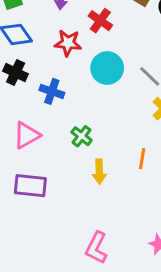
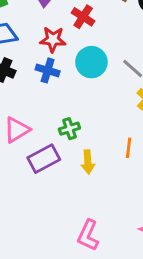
blue cross: (52, 91) -> (48, 70), moved
green cross: (82, 136) -> (69, 129), turned 36
purple rectangle: (30, 186) -> (44, 159), moved, turned -32

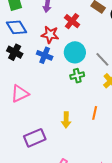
green cross: (69, 129) -> (77, 76), moved
purple rectangle: (44, 159) -> (35, 138), moved

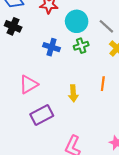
blue cross: (45, 55) -> (51, 47), moved
pink triangle: (20, 94) -> (29, 84), moved

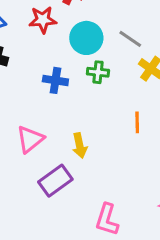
green cross: (81, 46) -> (98, 72), turned 32
yellow arrow: (73, 93) -> (80, 146), moved

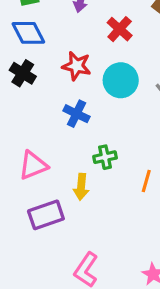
red star: (43, 20) -> (77, 66), moved
green cross: (98, 72) -> (105, 157), moved, turned -35

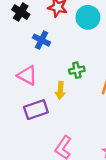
blue cross: (76, 114) -> (42, 40), moved
pink triangle: (33, 165) -> (27, 75), turned 50

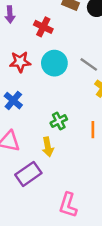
blue cross: (42, 40) -> (13, 101), turned 30

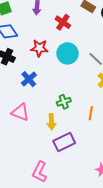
purple rectangle: (28, 174) -> (64, 142), moved
pink L-shape: (68, 205) -> (40, 172), moved

